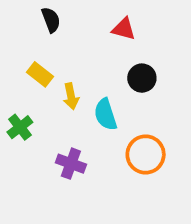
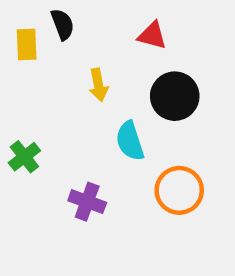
yellow rectangle: (40, 74) -> (27, 45), moved, turned 50
black circle: (142, 78) -> (175, 96), size x1.4
yellow arrow: (71, 96) -> (98, 85), moved

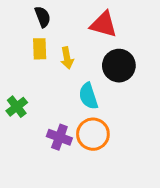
red triangle: (152, 36) -> (104, 24), size x1.4
yellow rectangle: (27, 45) -> (40, 49), moved
orange circle: (179, 190) -> (93, 134), moved

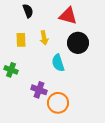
yellow rectangle: (40, 49) -> (21, 40), moved
green cross: (17, 107) -> (11, 70), turned -32
orange circle: (93, 134) -> (58, 103), moved

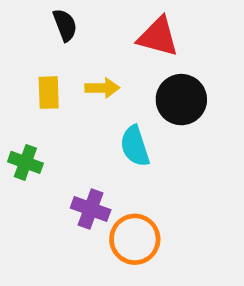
yellow arrow: (44, 38) -> (102, 88), turned -80

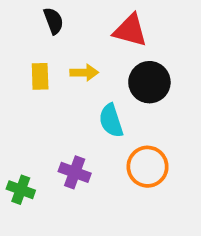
green cross: (25, 162) -> (21, 190), moved
orange circle: (135, 239) -> (148, 167), moved

